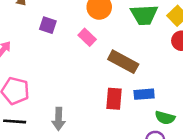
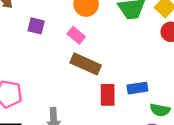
brown rectangle: (123, 62) -> (86, 64), moved

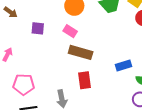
red rectangle: (108, 95) -> (85, 80), moved

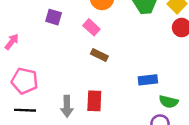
brown rectangle: (81, 52) -> (99, 55), size x0.6
red rectangle: (85, 80) -> (94, 101), moved

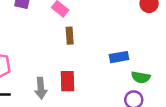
brown rectangle: (99, 55) -> (70, 36), turned 63

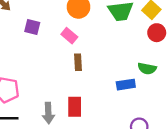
green semicircle: (141, 77) -> (147, 68), moved

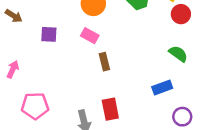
green semicircle: (147, 68) -> (178, 54), turned -144
blue rectangle: (126, 85) -> (162, 87), moved

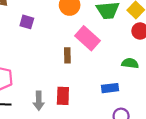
pink rectangle: (90, 36) -> (88, 38), moved, size x1.6
green semicircle: (178, 54) -> (130, 63), turned -42

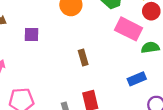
pink rectangle: (88, 38) -> (129, 29), moved

